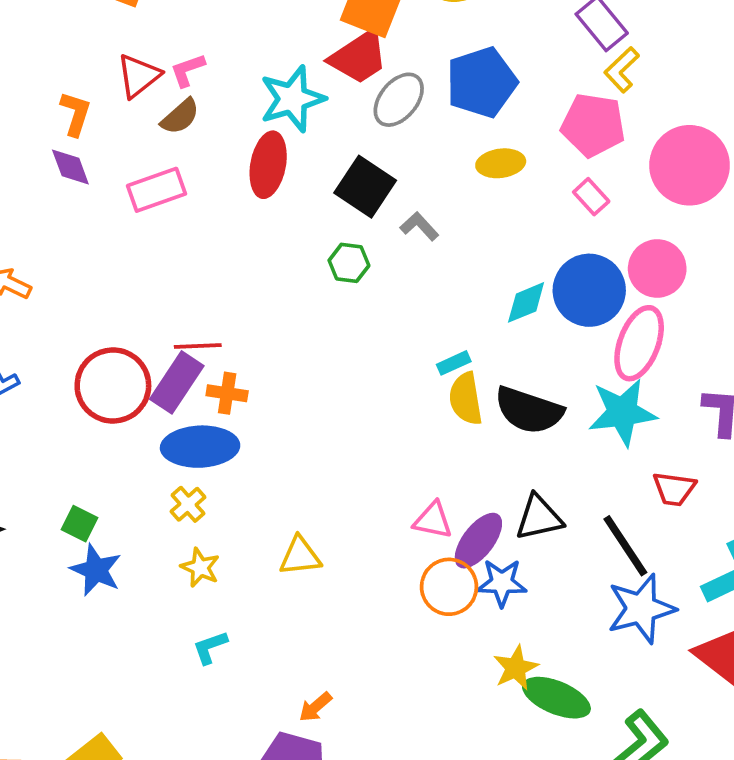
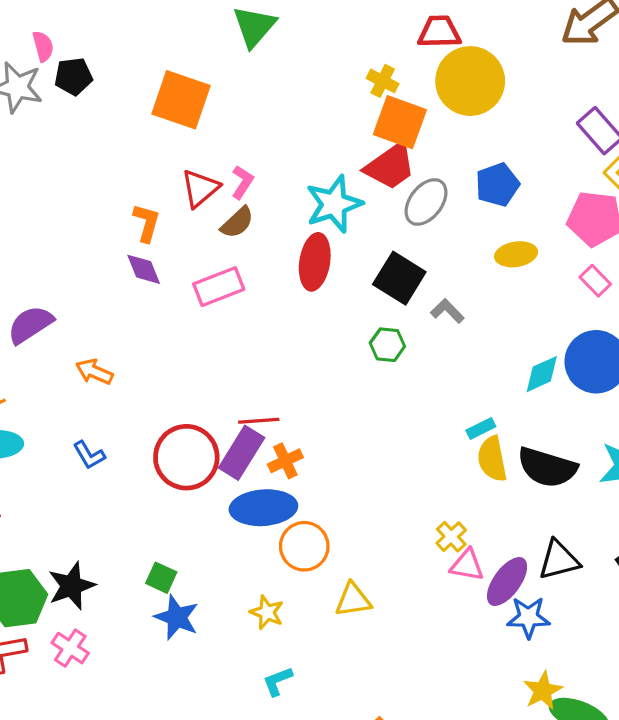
pink L-shape: (188, 70) -> (242, 182), turned 144
blue pentagon: (482, 82) -> (497, 185), size x0.7
orange cross: (227, 393) -> (285, 461), turned -32
yellow cross: (188, 504) -> (451, 537), moved
orange circle: (449, 587) -> (304, 546), moved

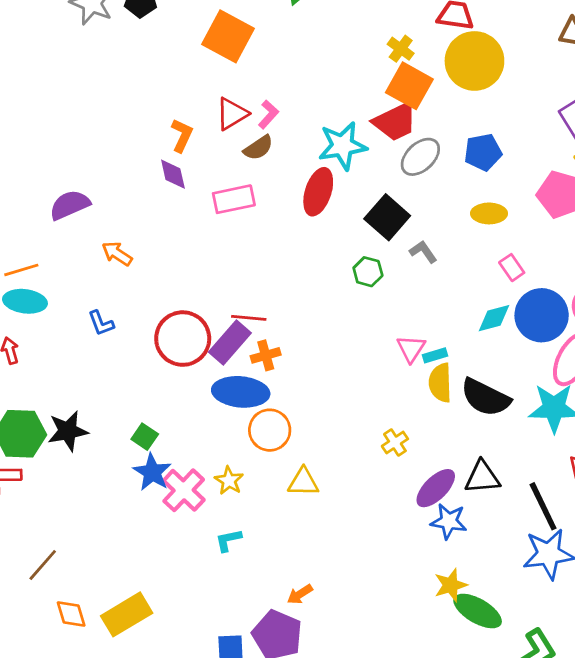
pink rectangle: (595, 281) -> (512, 268), moved
pink triangle: (467, 565) -> (411, 349), moved, turned 44
pink cross: (70, 648) -> (184, 490), moved, size x1.4

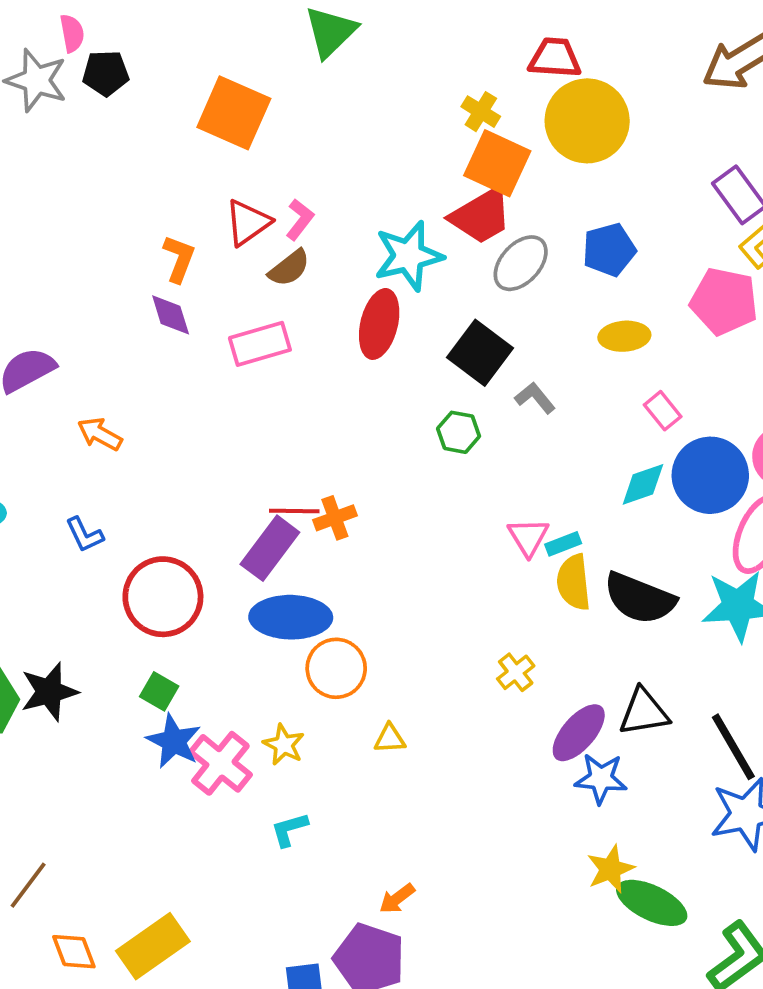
red circle: (183, 339) -> (163, 597), moved
orange cross: (266, 355) -> (335, 518), moved
yellow triangle: (303, 482) -> (390, 739), size x0.7

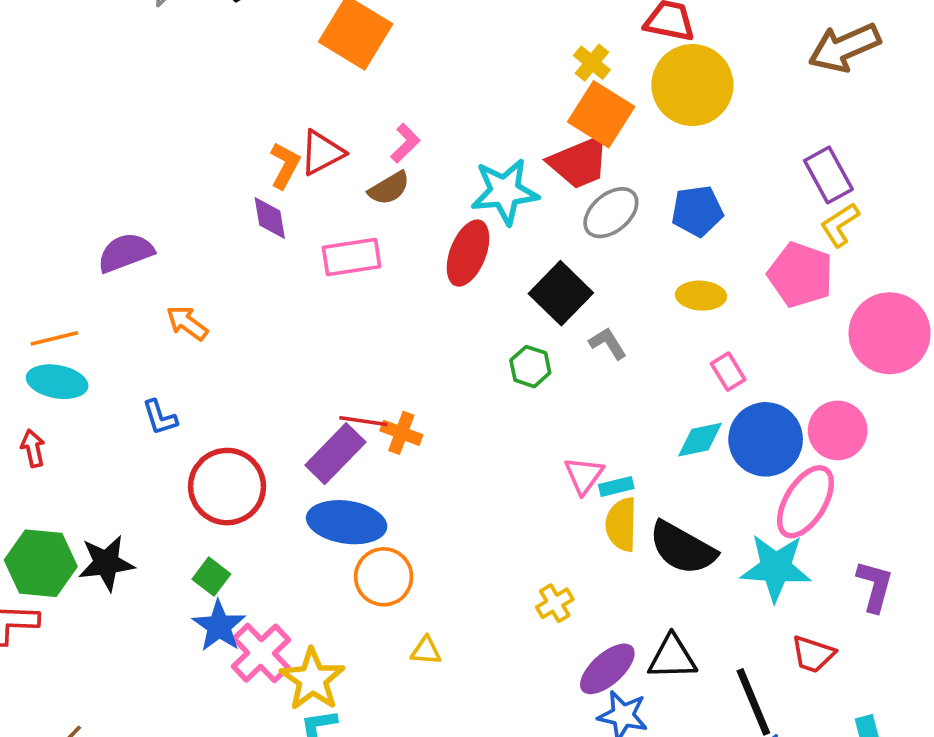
red triangle: (248, 223) -> (322, 153), moved
orange cross: (335, 518) -> (401, 433), turned 33
yellow star: (284, 745) -> (312, 679), moved, size x1.6

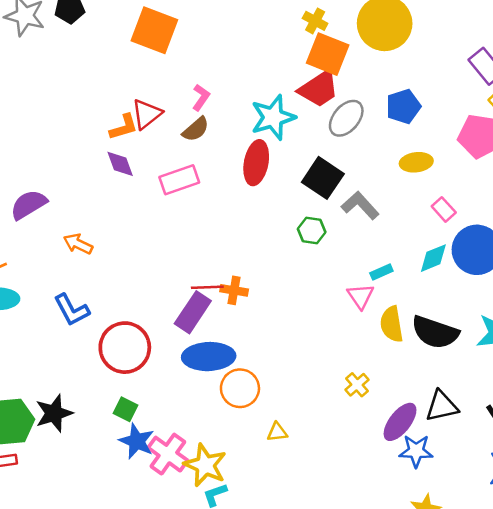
orange L-shape: (285, 165) -> (124, 127), turned 56
gray L-shape: (608, 343) -> (360, 205), size x1.4
blue L-shape: (160, 417) -> (72, 310), size x1.4
cyan rectangle: (616, 486) -> (381, 272), moved

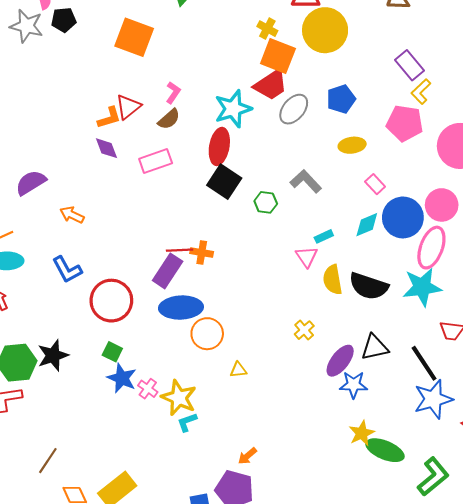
black square: (323, 178) -> (224, 182), moved
pink cross: (168, 454) -> (148, 389), size x0.6

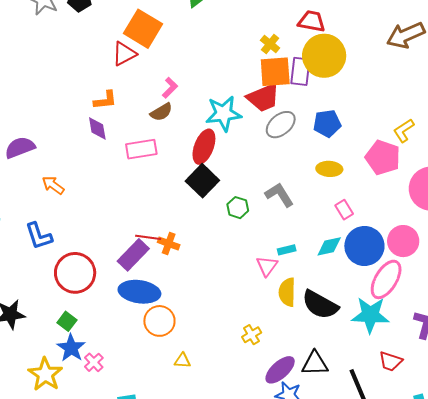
orange square: (278, 56) -> (275, 72), turned -36
purple rectangle: (409, 65) -> (300, 71), moved, turned 36
red triangle: (128, 107) -> (124, 54), moved
yellow star: (179, 398) -> (45, 374), moved

